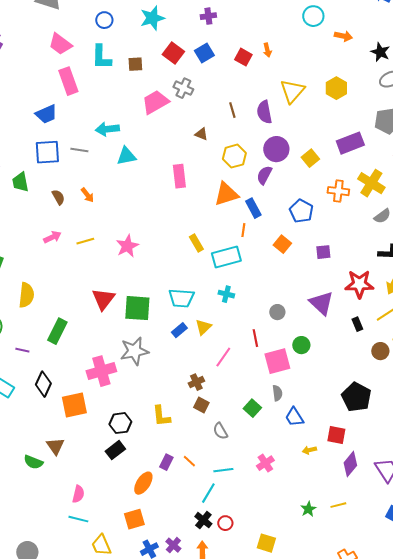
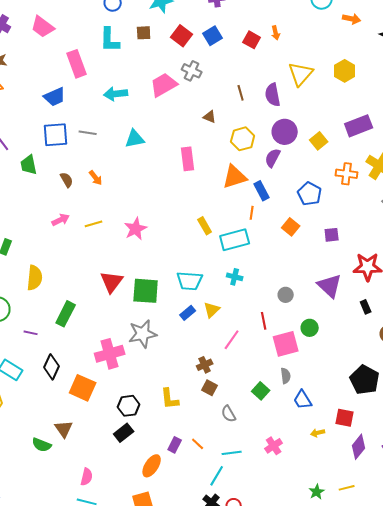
pink trapezoid: (60, 44) -> (43, 27), moved
brown square: (135, 64) -> (144, 33), moved
cyan arrow: (107, 129) -> (116, 94), moved
orange square: (74, 405) -> (83, 388), turned 36

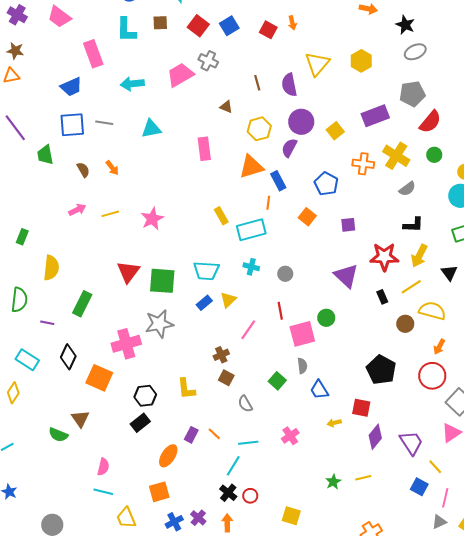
gray circle: (286, 295) -> (285, 274), moved

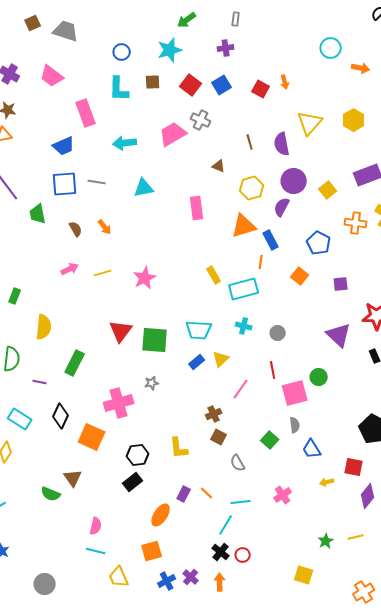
gray star: (159, 324) -> (152, 383), size x0.5
yellow square: (291, 516) -> (304, 575), moved

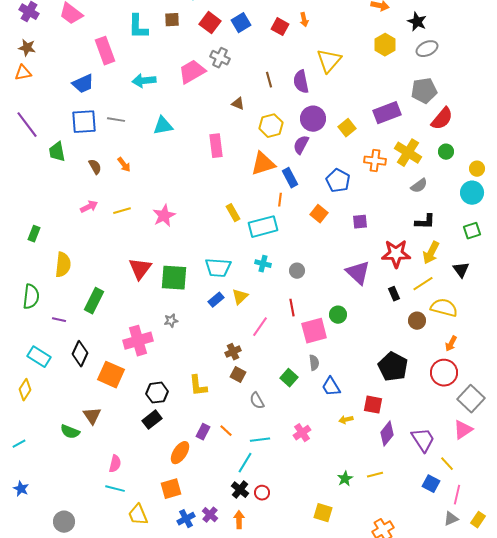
yellow hexagon: (354, 120) -> (385, 45), moved

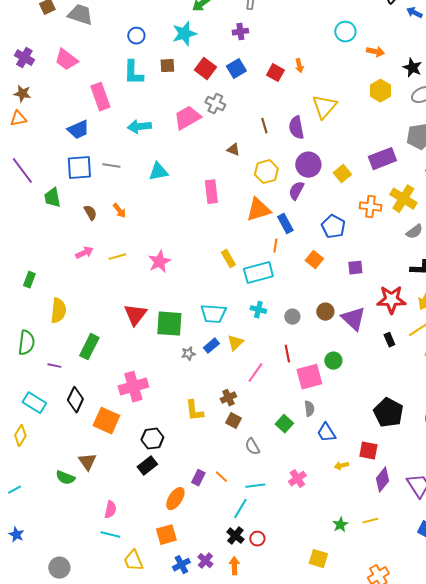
gray star: (171, 321) -> (188, 354), moved
brown circle: (417, 321) -> (325, 312), moved
yellow L-shape: (198, 386) -> (194, 411), moved

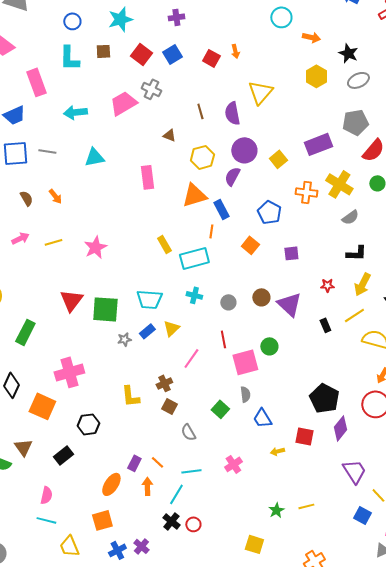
red star: (391, 300) -> (327, 285), size x0.5
black rectangle: (147, 466) -> (63, 455), moved
purple diamond: (382, 480) -> (340, 428), moved
orange arrow: (234, 566) -> (147, 486), moved

